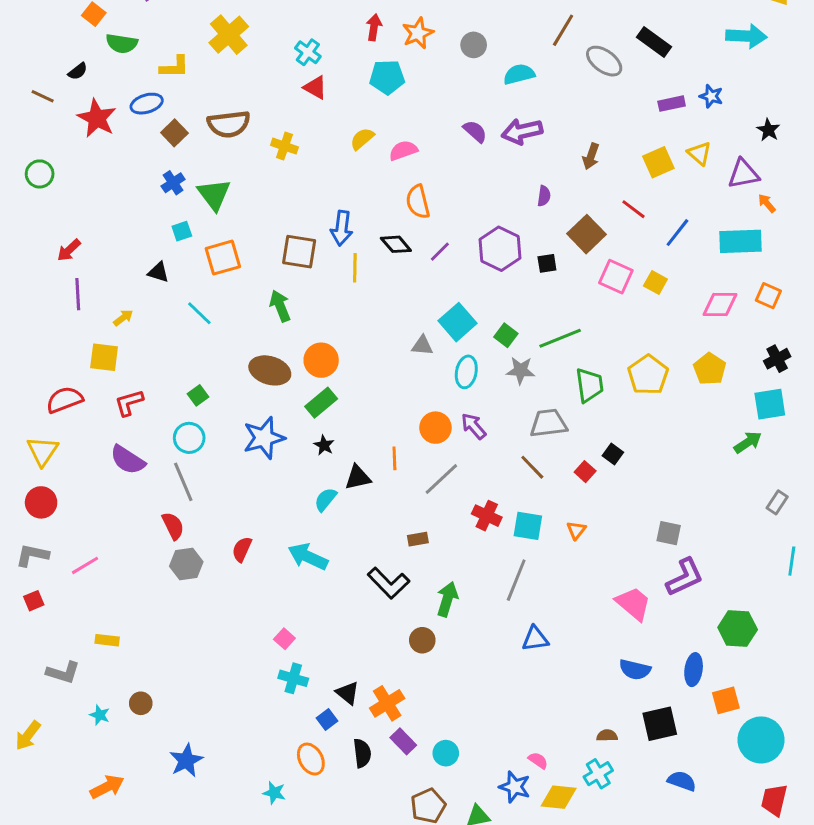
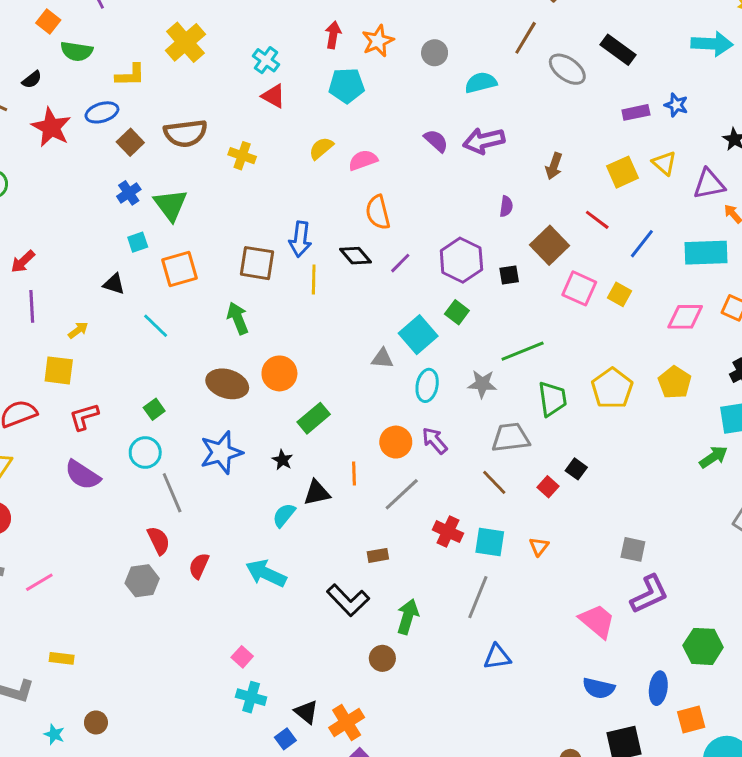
green square: (506, 335) -> (457, 312), moved
green rectangle: (321, 403) -> (314, 418), moved
gray line: (183, 482) -> (172, 493), moved
red semicircle: (173, 526) -> (159, 541), moved

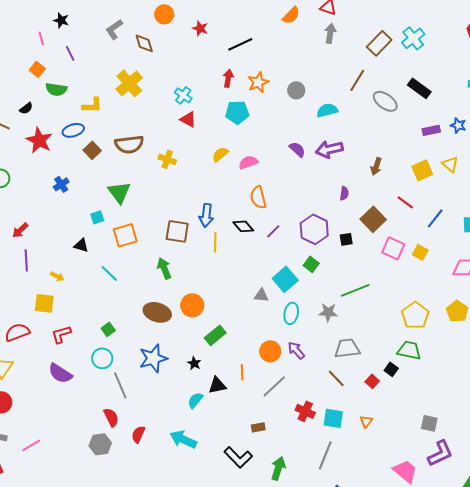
blue cross: (129, 193) -> (61, 184), moved
yellow arrow: (78, 330) -> (57, 276), turned 64
green trapezoid: (552, 399) -> (409, 350), moved, turned -70

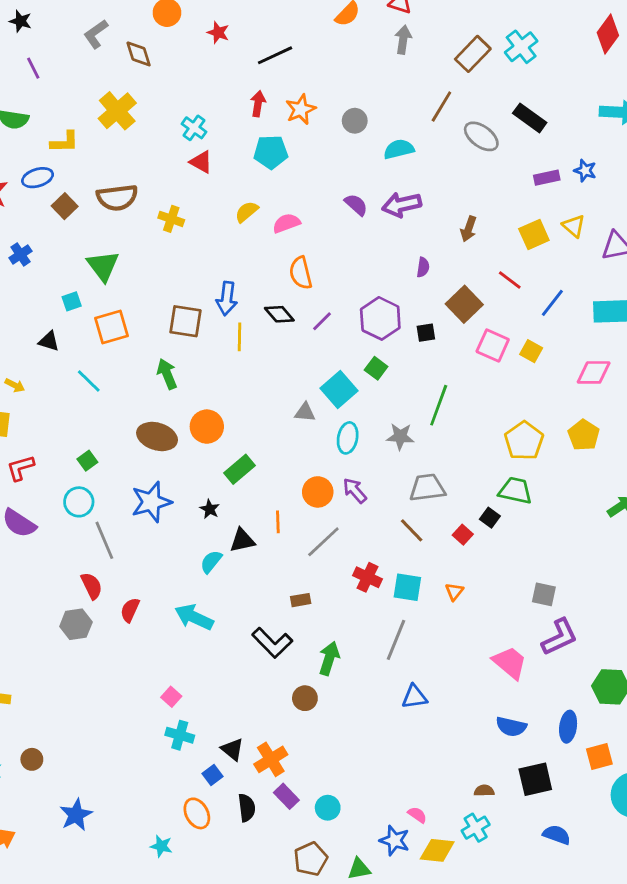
green line: (355, 290) -> (439, 405), turned -48

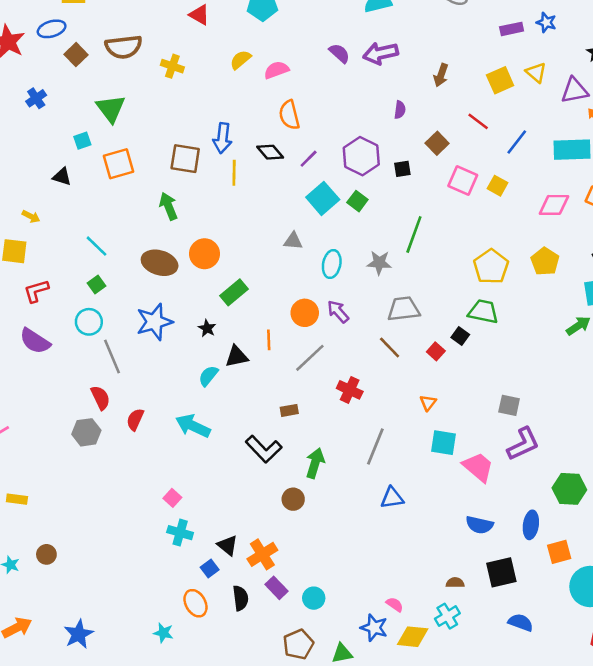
brown square: (464, 304) -> (437, 143), size x0.7
cyan line: (89, 381) -> (97, 246), moved
cyan square: (339, 390) -> (323, 198), moved
cyan square: (407, 587) -> (443, 443), moved
blue star: (76, 815) -> (79, 634), moved

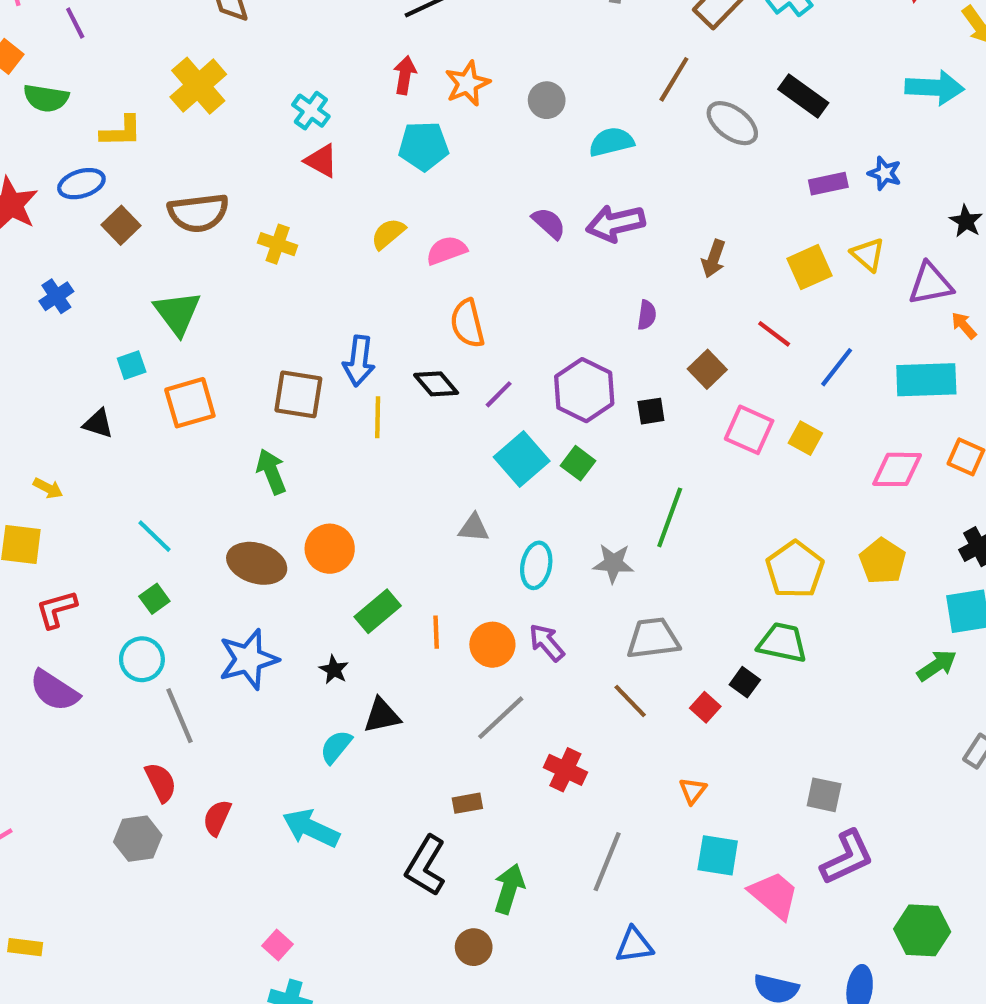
orange line: (269, 340) -> (436, 632), moved
black L-shape: (264, 449) -> (426, 866), turned 75

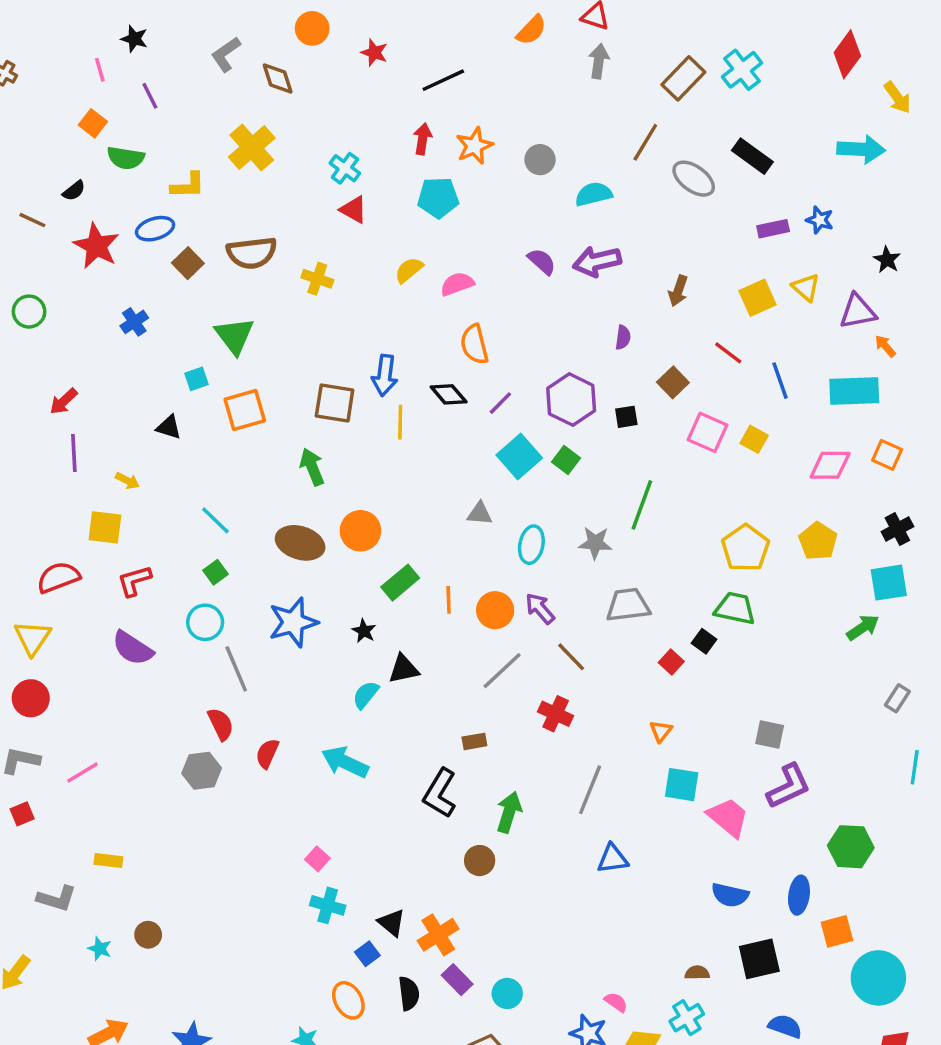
blue line: (837, 367) -> (780, 381), turned -57
brown line: (630, 701) -> (571, 657), moved

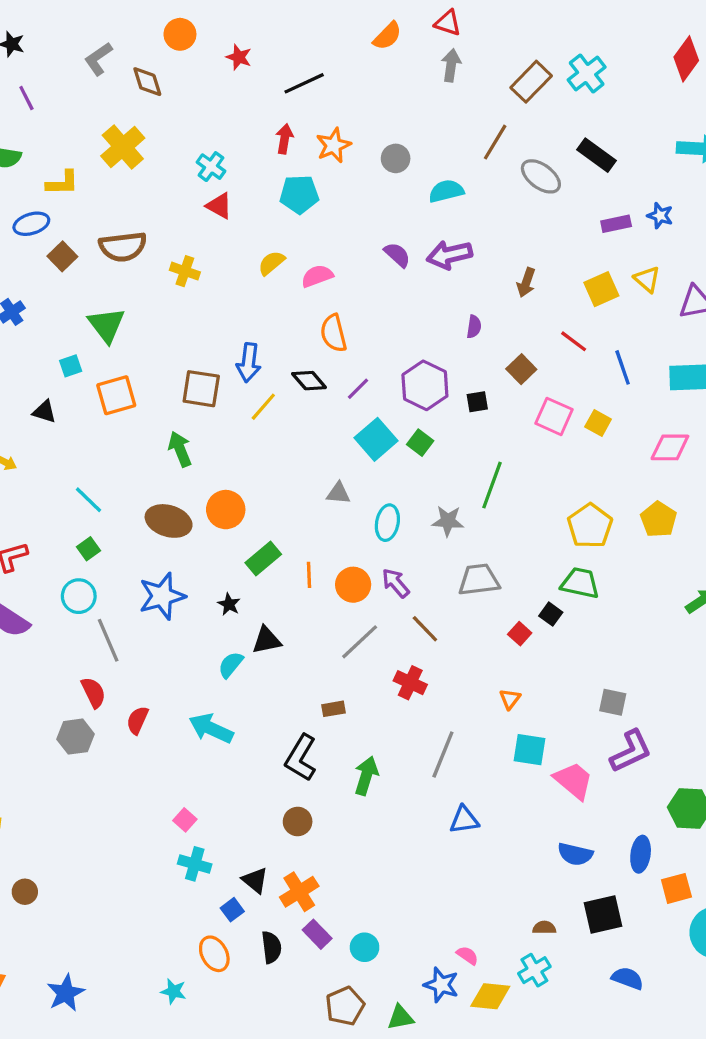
yellow line: (400, 422) -> (263, 407), turned 40
brown circle: (480, 861) -> (298, 821), moved

